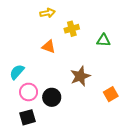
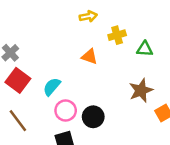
green triangle: (103, 40) -> (145, 49), moved
brown star: (80, 76) -> (141, 90), moved

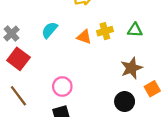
yellow cross: (117, 35) -> (105, 31), moved
cyan semicircle: (52, 87) -> (50, 30), moved
black circle: (93, 117) -> (125, 102), moved

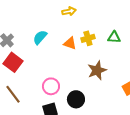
brown star: (131, 68) -> (97, 70), moved
black circle: (125, 102) -> (76, 99), moved

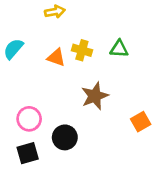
yellow cross: (88, 38) -> (82, 50), turned 32

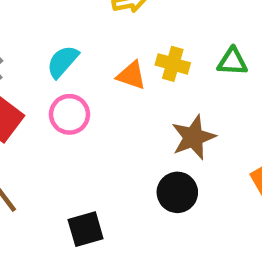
pink circle: (29, 119) -> (69, 114), moved
black circle: (65, 137) -> (177, 192), moved

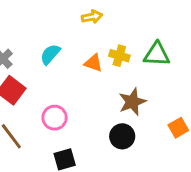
green triangle: (232, 62) -> (157, 54), size x1.4
pink circle: (69, 114) -> (55, 118), moved

